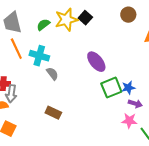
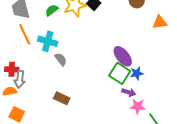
purple ellipse: (96, 62) -> (123, 56), moved
green square: (111, 88) -> (120, 73), turned -35
purple arrow: (135, 104) -> (129, 92), moved

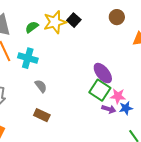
gray semicircle: (61, 59) -> (41, 86), moved
blue star: (137, 73) -> (126, 108), moved
pink star: (138, 106) -> (118, 96), moved

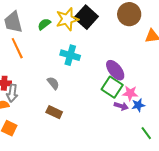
brown circle: (117, 17) -> (129, 14), size x1.5
black square: (74, 20) -> (86, 17), size x1.6
cyan cross: (28, 58) -> (70, 55), moved

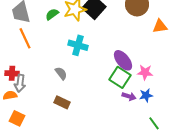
pink star: (130, 93) -> (145, 72), moved

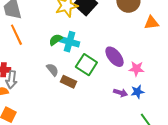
green semicircle: (52, 14) -> (55, 40), moved
green square: (120, 77) -> (86, 65), moved
brown rectangle: (62, 102) -> (68, 82), moved

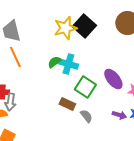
gray semicircle: (52, 70) -> (86, 116), moved

